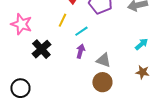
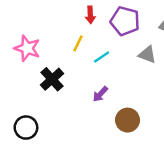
purple arrow: (80, 51) -> (100, 94), moved, turned -152
gray triangle: (103, 60) -> (147, 54), moved

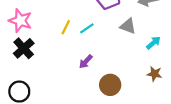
yellow line: (78, 43) -> (66, 27), moved
black cross: (52, 79) -> (24, 48), moved

